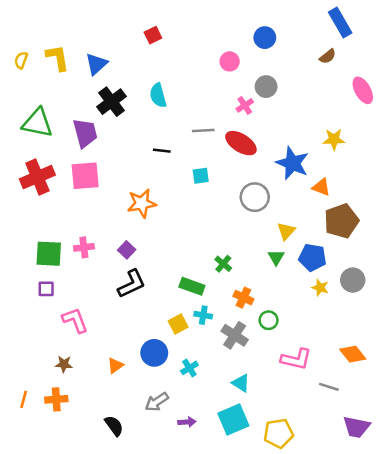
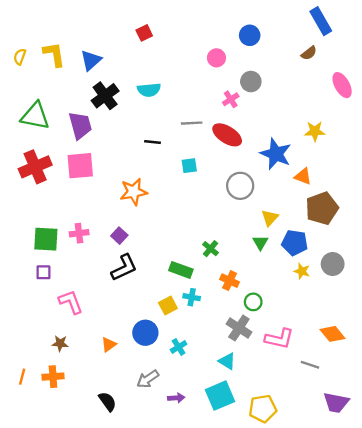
cyan semicircle: (158, 95) -> (149, 90), turned -80
gray cross: (235, 335) -> (239, 328), moved

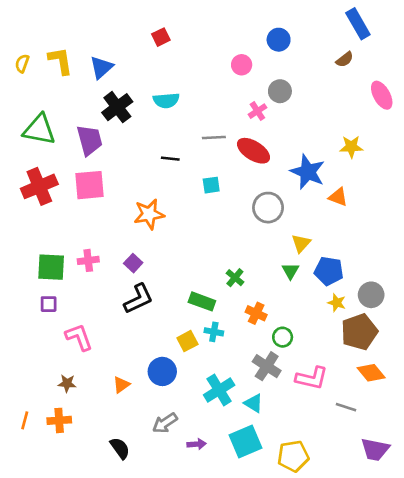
brown pentagon: (322, 208) -> (359, 332), moved
cyan cross: (179, 347) -> (219, 390), moved, size x1.6

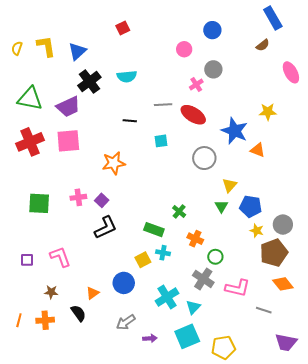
purple trapezoid: (90, 140) -> (68, 107), turned 80
pink cross: (88, 260) -> (78, 197), moved
purple square: (49, 304) -> (27, 260), moved
cyan triangle: (253, 403) -> (193, 307), turned 42
black semicircle: (120, 448) -> (78, 313), moved

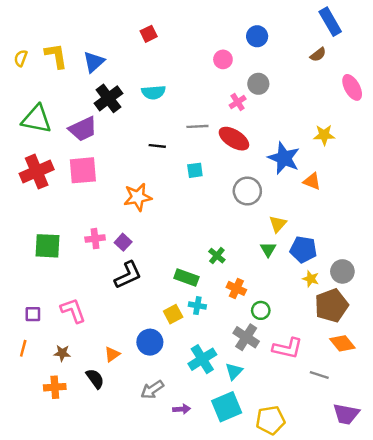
orange line: (19, 320) -> (23, 348), moved

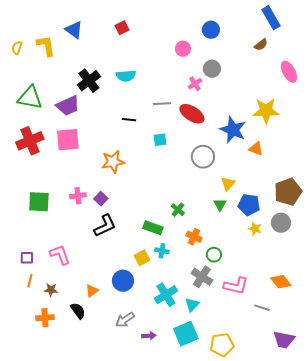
blue triangle: (94, 62) -> (74, 30), moved, turned -42
yellow star: (324, 135) -> (266, 111), size x1.5
brown pentagon: (331, 306) -> (288, 192), moved
orange line: (23, 348) -> (30, 281), moved

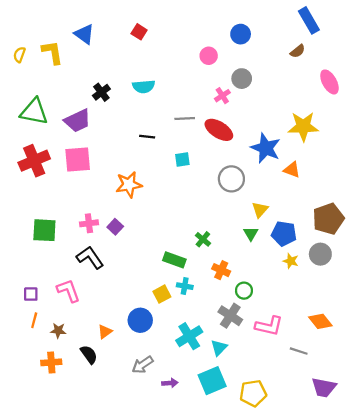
red square: (122, 28) -> (139, 32), turned -32
black cross: (89, 81) -> (101, 92), size x0.7
black L-shape: (105, 226) -> (90, 258), moved, turned -100

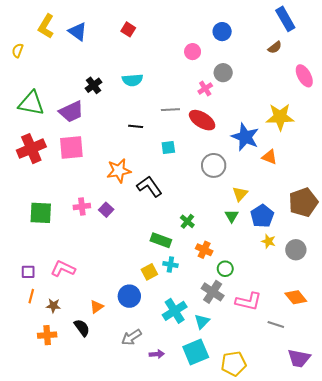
yellow L-shape: (52, 52) -> (46, 26), moved, turned -140
blue pentagon: (284, 234) -> (262, 216), turned 30
gray circle: (320, 254) -> (296, 250), moved
black L-shape: (90, 258) -> (149, 187), moved
pink L-shape: (68, 291) -> (63, 269), turned -45

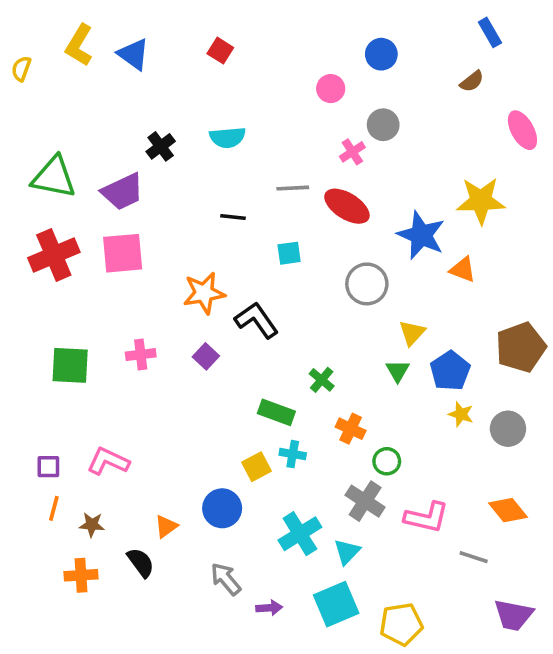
blue rectangle: (285, 19) -> (490, 32), size x0.7
yellow semicircle: (18, 51) -> (21, 69), moved
purple square: (106, 210) -> (206, 356), moved
gray arrow: (131, 337) -> (226, 579), turned 84

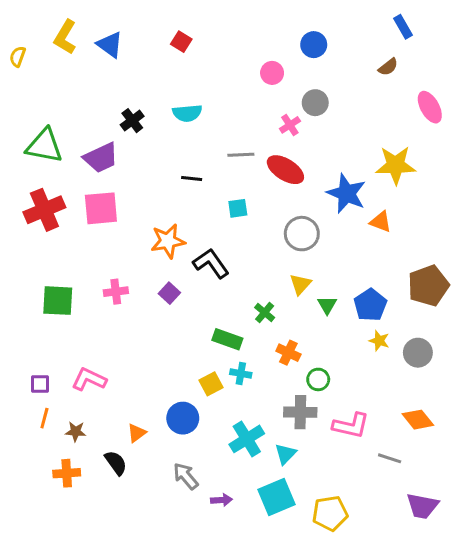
yellow triangle: (412, 333) -> (300, 284), moved
gray cross: (365, 501) -> (300, 412), turned -32

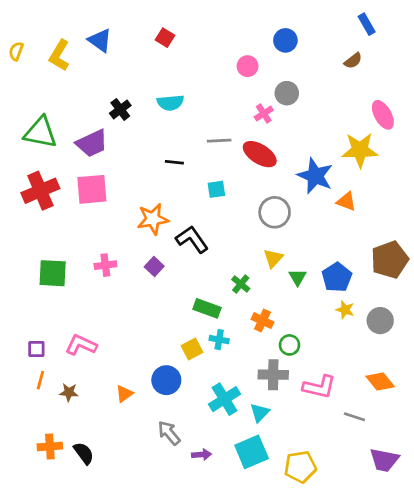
yellow L-shape: (65, 37) -> (59, 55), moved
pink ellipse: (430, 107) -> (383, 115), moved
black semicircle: (116, 463) -> (84, 453), moved
orange cross: (67, 473) -> (50, 446), moved

